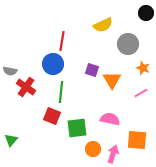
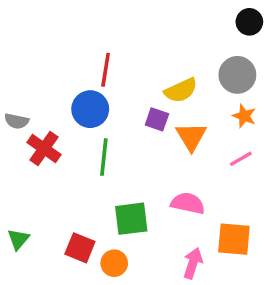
yellow semicircle: (103, 25) -> (181, 90), moved
gray circle: (128, 44) -> (237, 75), moved
red square: (52, 116) -> (80, 248), moved
orange circle: (93, 149) -> (114, 263), moved

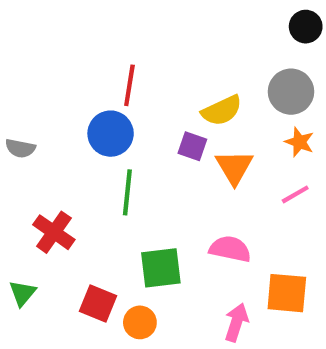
red cross: (44, 148) -> (54, 232), moved

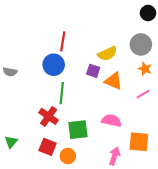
orange triangle: (234, 167) -> (113, 81), turned -36
red cross: (54, 232) -> (49, 116), moved

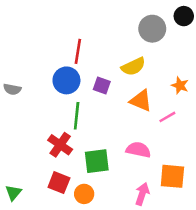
gray circle: (141, 44) -> (152, 29), moved
purple square: (93, 71) -> (102, 85), moved
pink line: (143, 94) -> (167, 117), moved
green triangle: (11, 142) -> (13, 193), moved

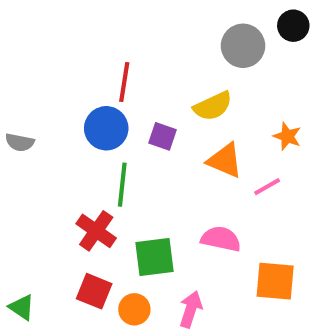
green triangle: (13, 193) -> (22, 307), turned -36
pink arrow: (142, 194) -> (191, 309), moved

